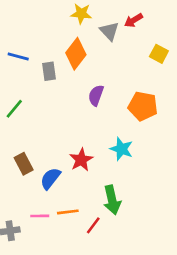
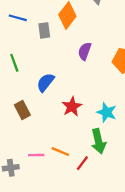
green line: (14, 109) -> (14, 63), turned -60
cyan star: (121, 149) -> (107, 112), moved
blue semicircle: (50, 178) -> (45, 82), moved
orange line: (68, 212) -> (60, 152), turned 30

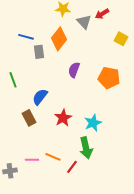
blue line: (18, 18) -> (26, 37), moved
brown rectangle: (22, 110) -> (29, 118), moved
cyan star: (107, 112) -> (93, 123), turned 30

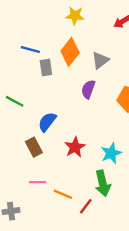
gray triangle: (84, 22) -> (100, 60), moved, turned 35
green line: (13, 80) -> (15, 101), turned -42
pink line: (32, 160) -> (38, 182), moved

